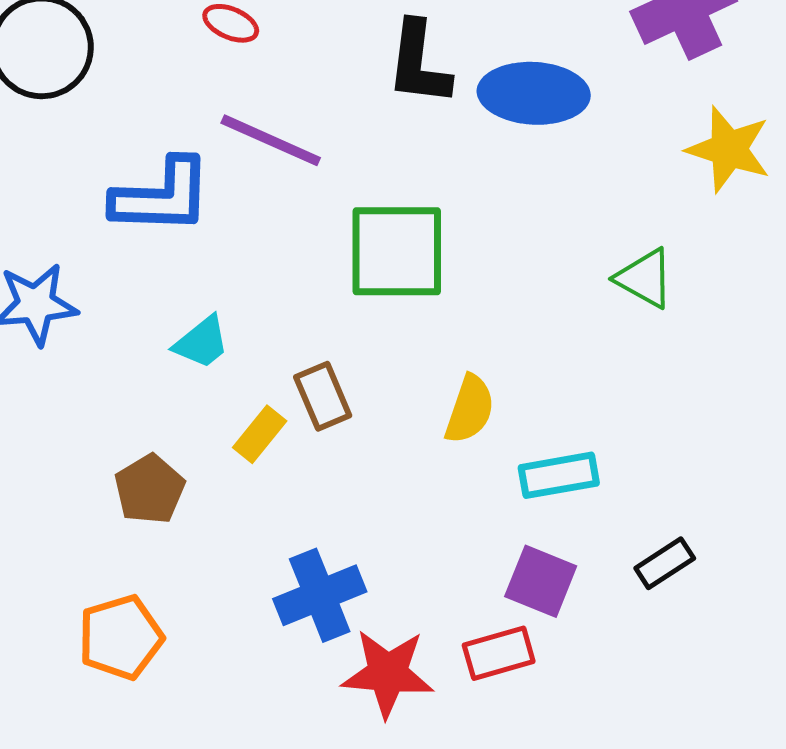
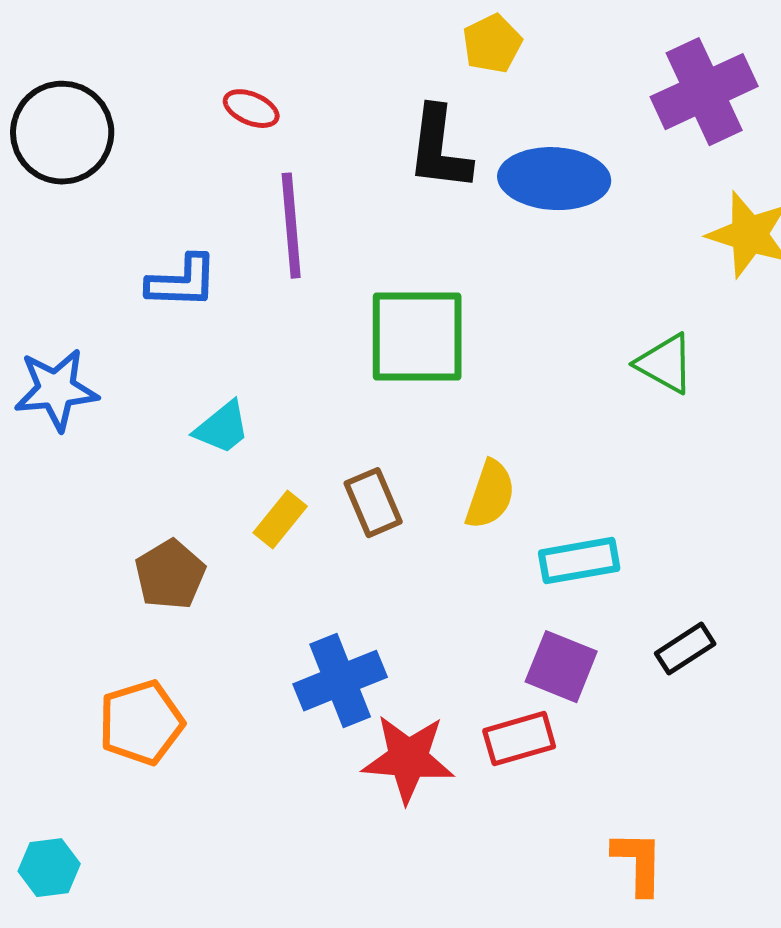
purple line: (271, 140) -> (291, 226), turned 61
blue L-shape: (162, 196) -> (182, 282), size x0.7
brown rectangle: (323, 396) -> (373, 503), moved

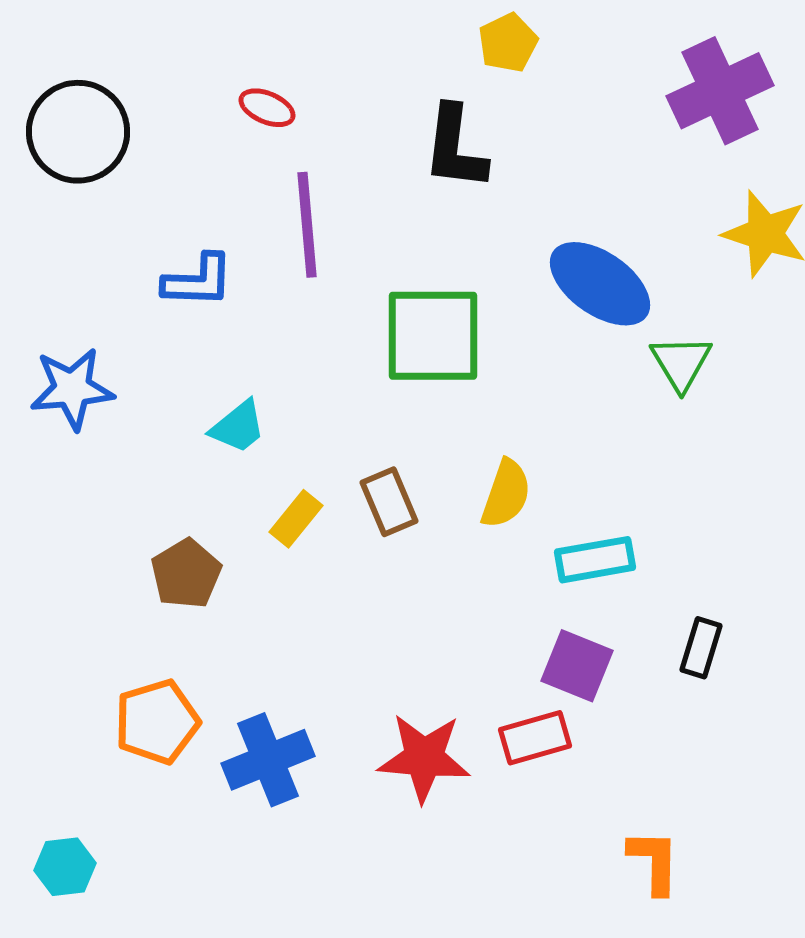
blue ellipse: (554, 179) -> (600, 284), moved, turned 32
green triangle: (665, 364) -> (681, 363), turned 30
black rectangle: (685, 649) -> (701, 648), turned -40
blue cross: (340, 681) -> (268, 760), moved

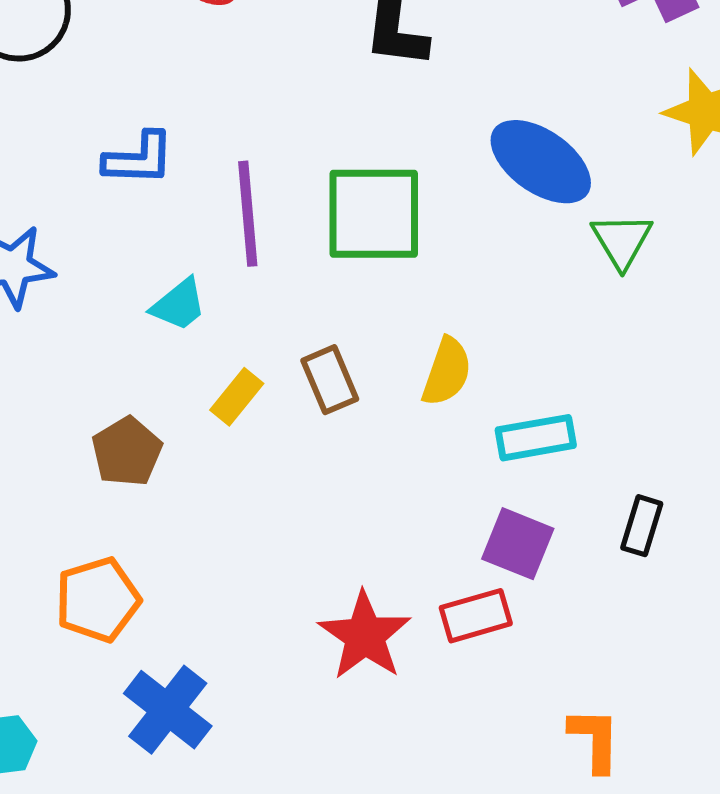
purple line: (307, 225) -> (248, 214), moved
red star: (424, 758) -> (365, 636), turned 30
blue cross: (268, 760) -> (168, 710), moved, turned -30

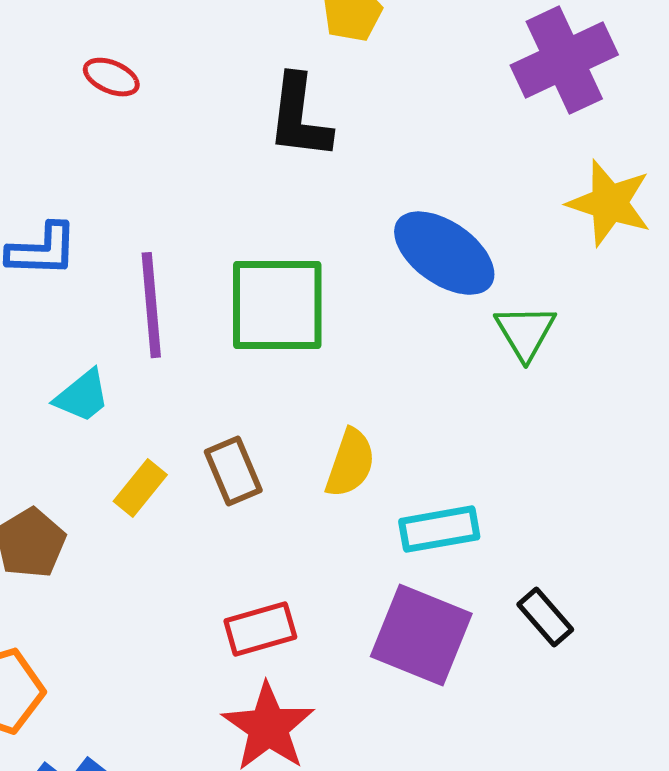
black rectangle: (642, 526) -> (545, 617), turned -58
purple square: (518, 544) -> (421, 635), size x1.4
red rectangle: (476, 616) -> (260, 629), moved

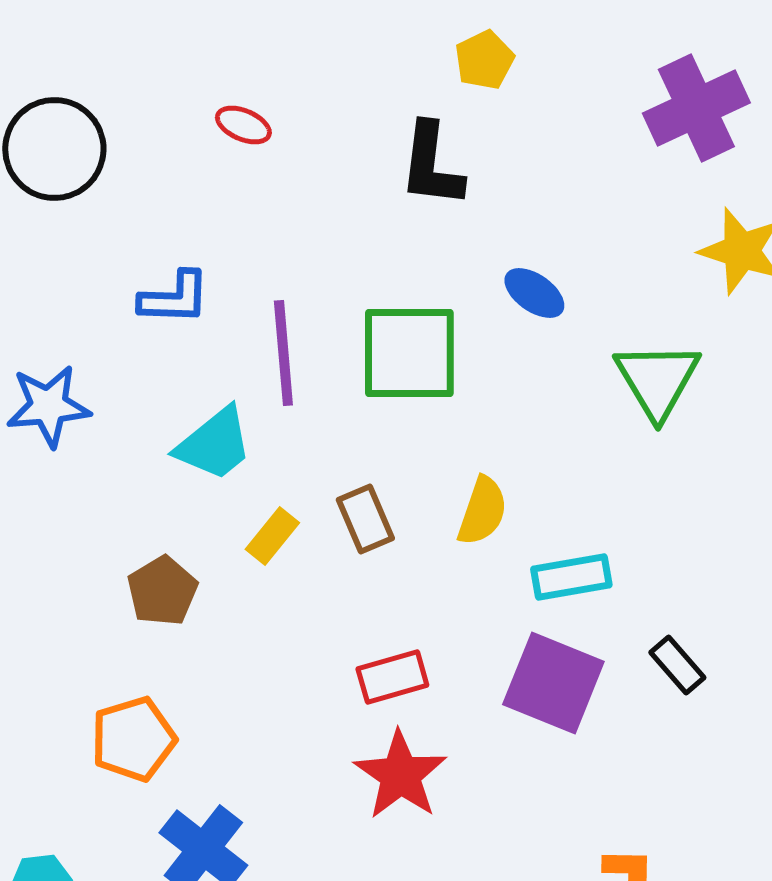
blue ellipse: (444, 253) -> (534, 293), moved, size x0.6
green triangle: (525, 332) -> (657, 380), size x1.4
cyan trapezoid: (82, 396) -> (214, 444), size x1.4

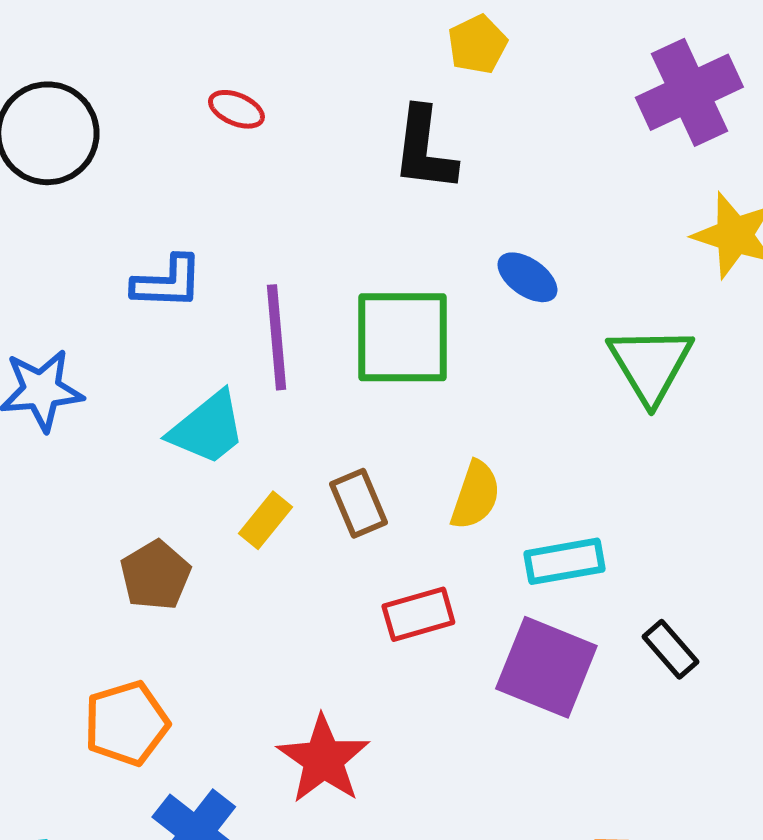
red rectangle: (392, 677) -> (418, 614), moved
red star: (400, 775) -> (323, 759), moved

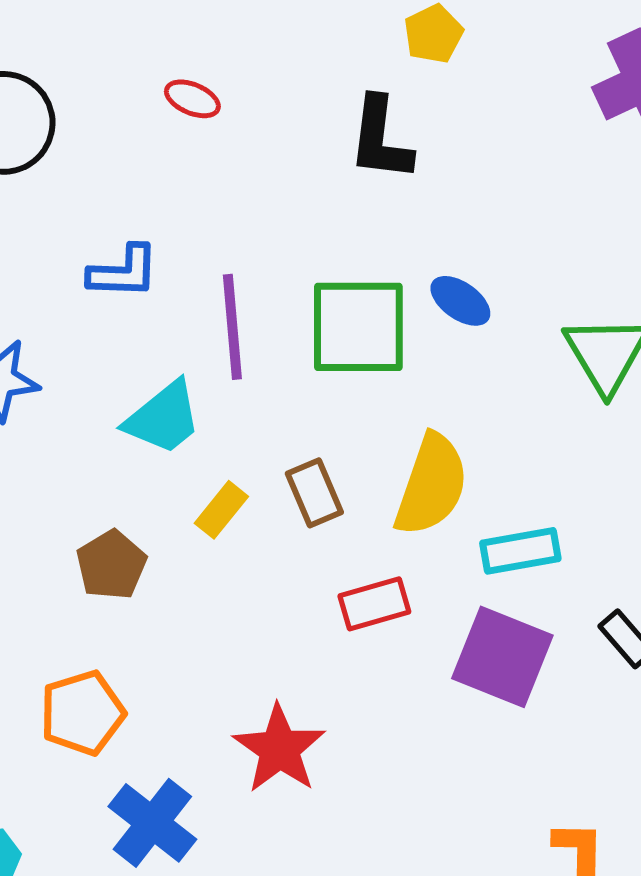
blue ellipse: (527, 277) -> (460, 301), moved
yellow semicircle: (475, 495) -> (431, 485), size x1.5

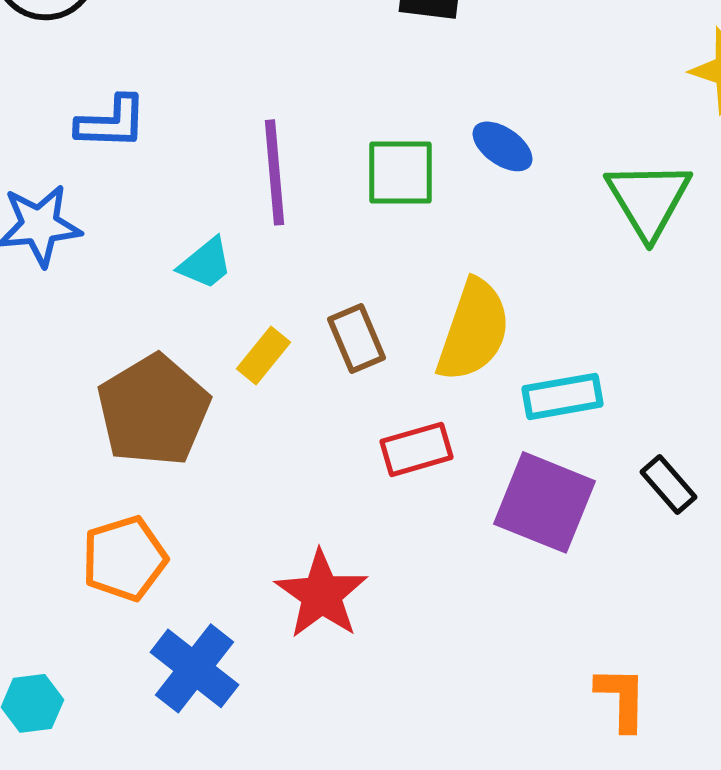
blue L-shape: (123, 272) -> (111, 122), moved
green square: (358, 327) -> (400, 172), size x0.7
cyan trapezoid: (163, 418) -> (205, 263), size x0.7
brown pentagon: (111, 565) -> (153, 410), size x1.6

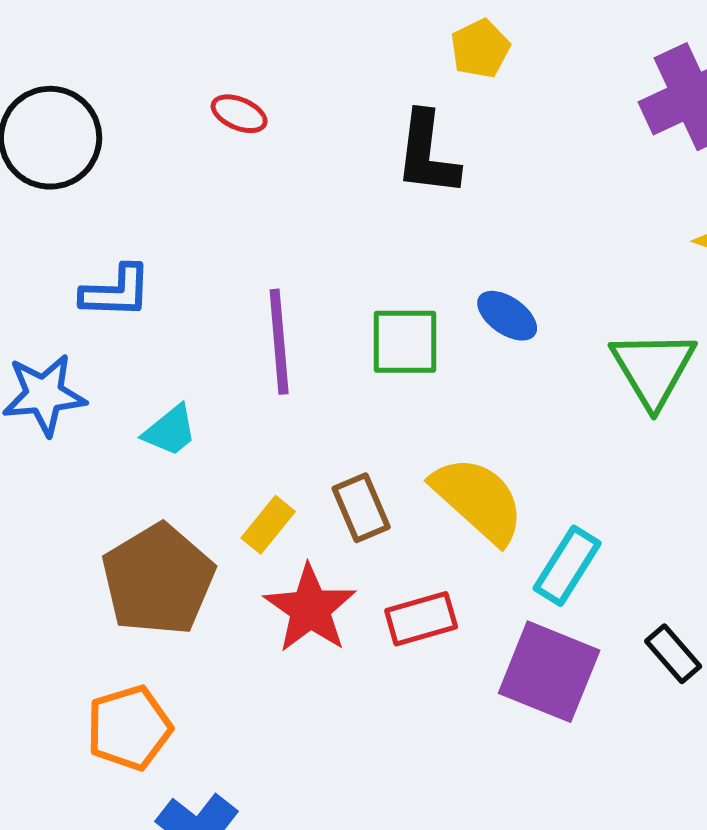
cyan trapezoid: (205, 263) -> (170, 431), moved
yellow semicircle: (473, 330) -> (478, 500), turned -67
cyan rectangle: (562, 396) -> (567, 566), turned -48
red star: (321, 594) -> (310, 609), moved

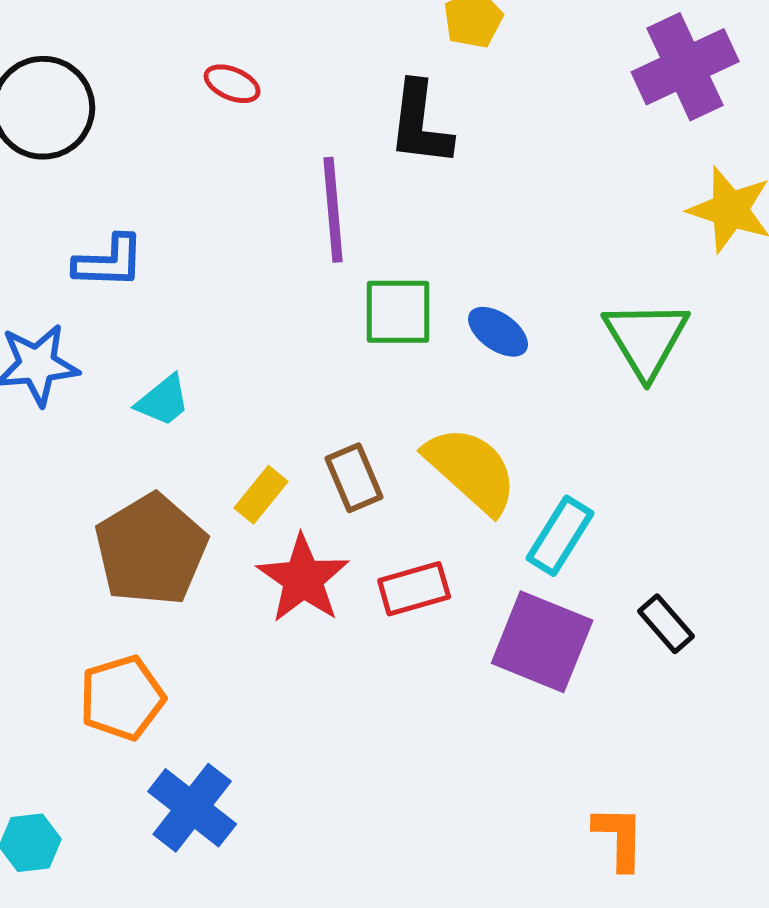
blue ellipse: (507, 316) -> (498, 332), moved
purple line: (279, 342) -> (333, 210), moved

